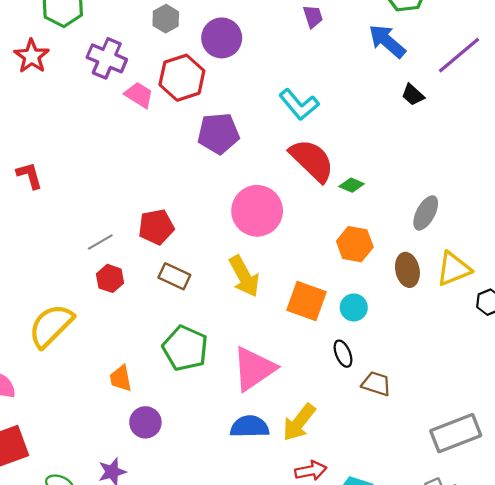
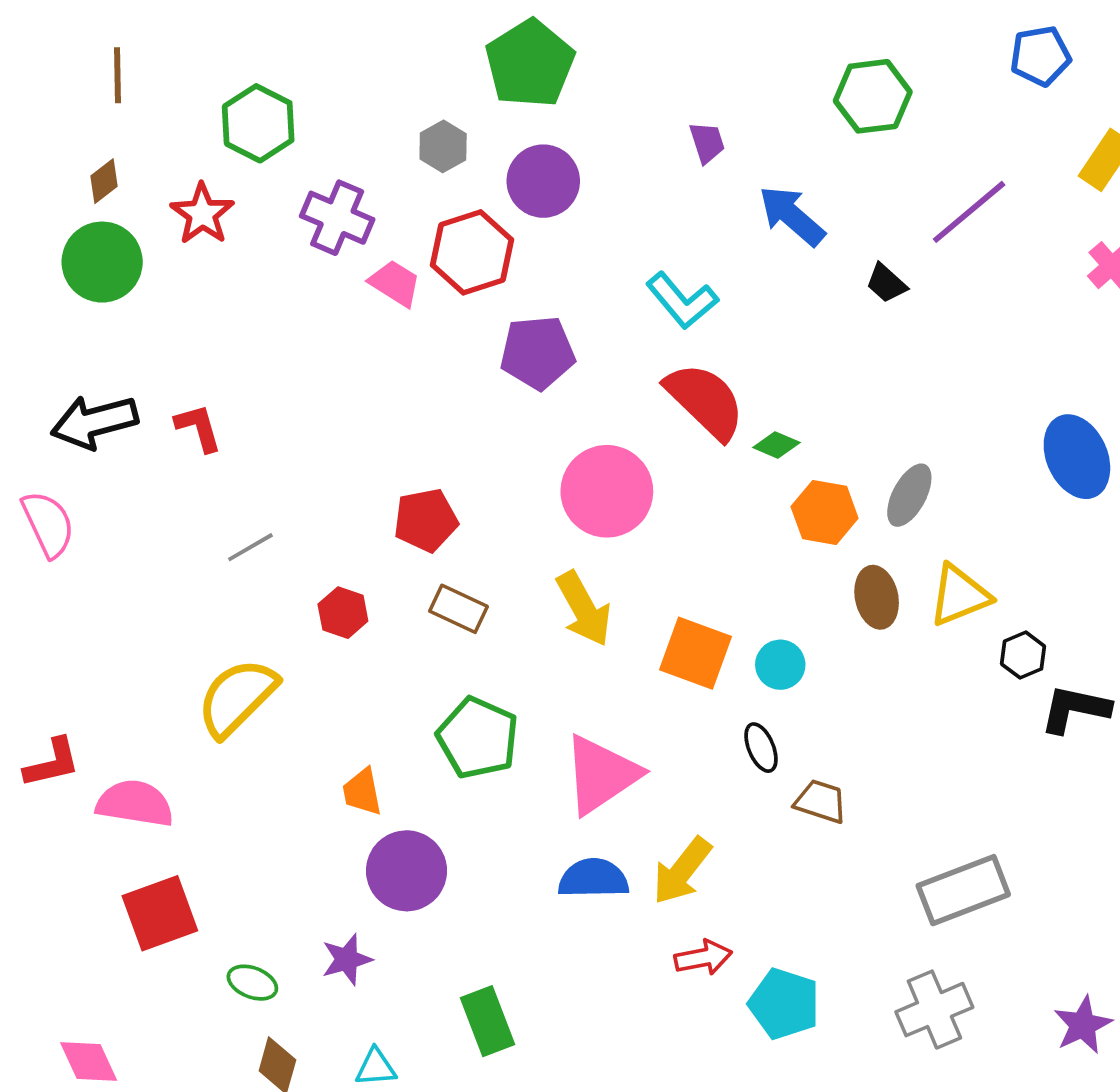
blue arrow: (387, 41) -> (792, 216), moved
gray line: (100, 242) -> (250, 547), moved
orange hexagon: (355, 244) -> (825, 512), moved
purple circle: (145, 422) -> (407, 871), size x1.4

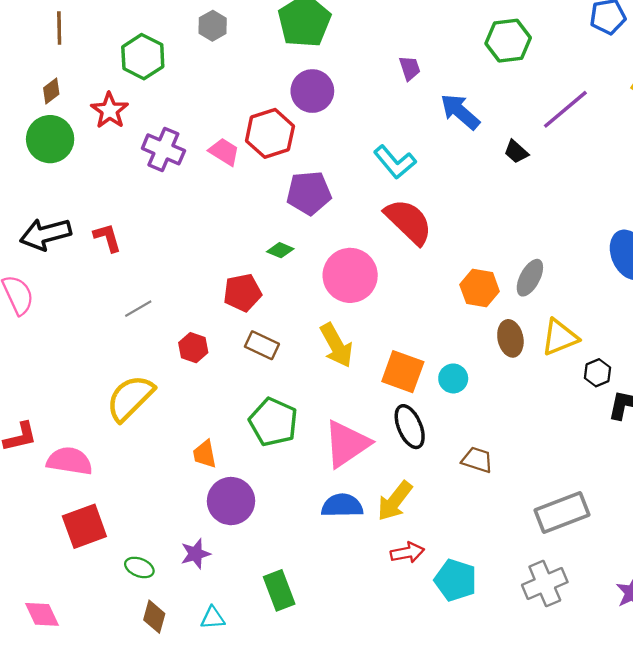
gray hexagon: (443, 146) -> (213, 26), moved
purple cross: (337, 218) -> (163, 149), moved
green diamond: (776, 445) -> (280, 250), moved
black ellipse: (761, 748) -> (410, 427), moved, size x1.5

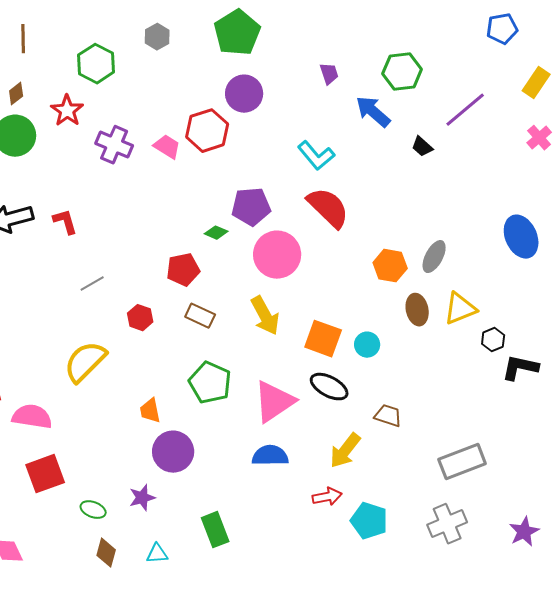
green hexagon: (508, 41) -> (402, 72), moved
purple pentagon: (309, 193) -> (251, 207), moved
black ellipse: (410, 427) -> (329, 387), turned -39
yellow arrow: (395, 501) -> (345, 451), moved

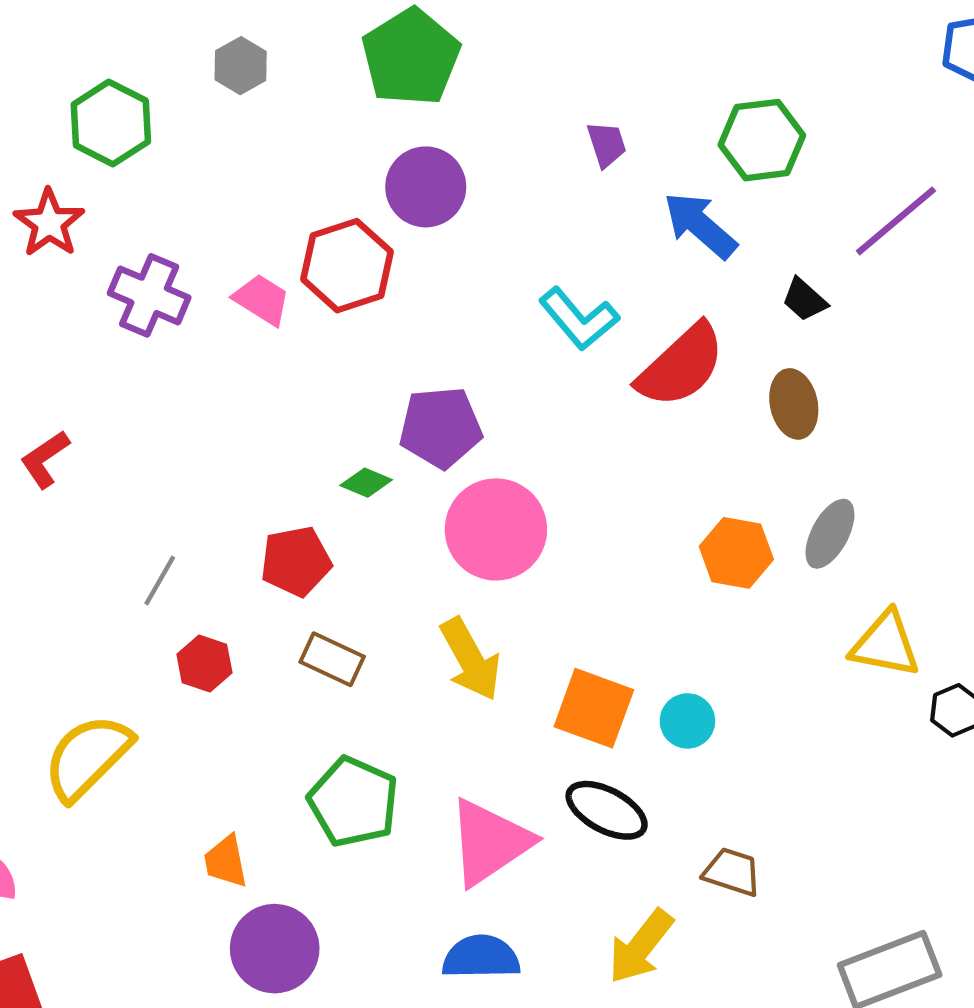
red semicircle: (328, 208) -> (681, 366), moved, turned 93
red L-shape: (65, 222) -> (45, 459), turned -108
gray line: (92, 284) -> (160, 581), moved, turned -30
yellow triangle: (460, 309) -> (885, 644), turned 33
brown ellipse: (417, 310) -> (794, 404), moved

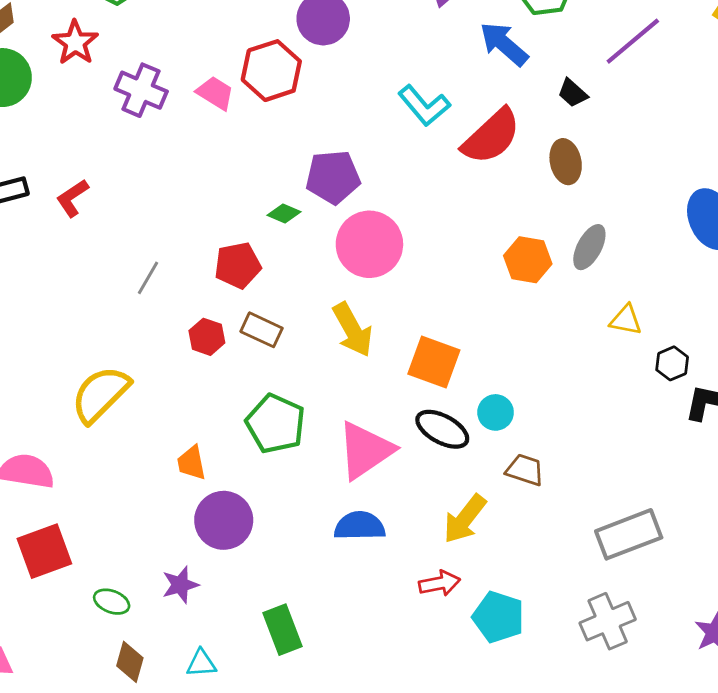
yellow triangle: (885, 644) -> (626, 320), size x0.7
red hexagon: (204, 663) -> (207, 337), moved
cyan circle: (687, 721) -> (496, 412), moved

